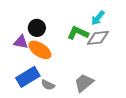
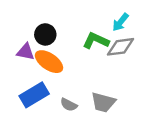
gray trapezoid: (84, 83) -> (103, 102), turned -125
gray semicircle: (48, 85) -> (69, 105), moved

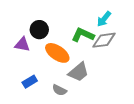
orange ellipse: (49, 62) -> (57, 53), moved
blue rectangle: (34, 95) -> (30, 82), size x0.6
gray trapezoid: (103, 102) -> (79, 72), moved, turned -55

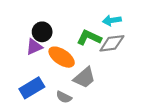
cyan arrow: (104, 19) -> (112, 20), turned 42
purple triangle: (22, 44) -> (34, 47), moved, turned -35
blue rectangle: (30, 82) -> (32, 88), size x1.5

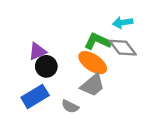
black circle: (42, 32) -> (46, 66), moved
gray diamond: (112, 43) -> (123, 48), turned 60
orange ellipse: (62, 57) -> (93, 63), moved

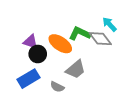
cyan arrow: (123, 23) -> (109, 24), moved, turned 56
purple triangle: (38, 51) -> (31, 42), turned 42
orange ellipse: (93, 63) -> (60, 44), moved

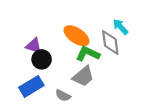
green L-shape: (80, 33) -> (88, 54), moved
gray diamond: (100, 39) -> (110, 42), turned 30
orange ellipse: (60, 44) -> (76, 36), moved

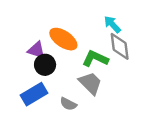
cyan arrow: (120, 27) -> (112, 24), moved
orange ellipse: (76, 36) -> (63, 39), moved
gray trapezoid: (83, 76) -> (90, 83), turned -95

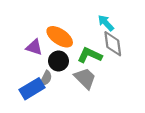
black circle: (45, 65) -> (59, 61), moved
gray semicircle: (68, 104) -> (46, 78), moved, turned -91

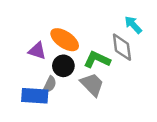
cyan arrow: (106, 23) -> (133, 25), moved
blue rectangle: (32, 89) -> (35, 96), turned 35

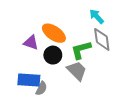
cyan arrow: (133, 25) -> (97, 16), moved
green L-shape: (97, 60) -> (81, 50), turned -40
gray semicircle: (50, 85) -> (41, 88), moved

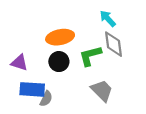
orange ellipse: (54, 33) -> (60, 37), turned -45
purple triangle: (31, 43) -> (19, 63), moved
gray trapezoid: (77, 71) -> (102, 91), moved

